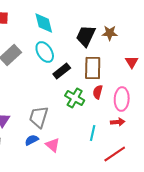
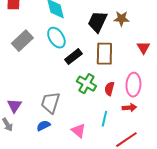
red semicircle: (98, 92) -> (109, 89), moved
pink triangle: (53, 145) -> (78, 131), moved

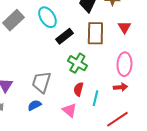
red triangle: (143, 48) -> (124, 27), moved
red semicircle: (109, 89) -> (78, 89), moved

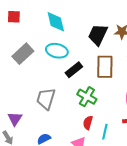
cyan ellipse: (47, 17) -> (57, 51), turned -45
gray trapezoid: (41, 82) -> (46, 99), moved

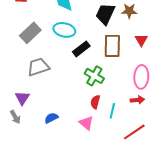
gray trapezoid: (46, 99) -> (38, 67), moved, turned 55

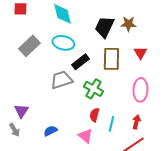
gray trapezoid: (38, 67) -> (61, 80), moved
red arrow: (137, 100) -> (136, 122), moved, turned -72

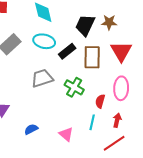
red triangle: (140, 53) -> (121, 51), size x1.6
black rectangle: (80, 62) -> (67, 51), moved
red semicircle: (94, 115) -> (100, 101), moved

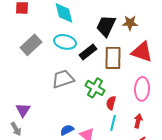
red triangle: (121, 51) -> (142, 52), turned -40
red semicircle: (100, 101) -> (111, 103), moved
blue semicircle: (31, 129) -> (67, 130), moved

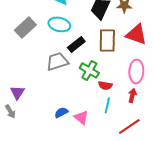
black rectangle: (88, 52) -> (76, 44), moved
red semicircle: (111, 103) -> (105, 85), turned -96
red arrow: (138, 121) -> (132, 95), moved

